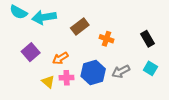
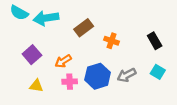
yellow triangle: (48, 82) -> (36, 86), moved, turned -32

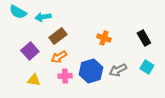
cyan arrow: (46, 18) -> (43, 17), size x0.7
brown rectangle: (84, 28) -> (58, 36), moved

